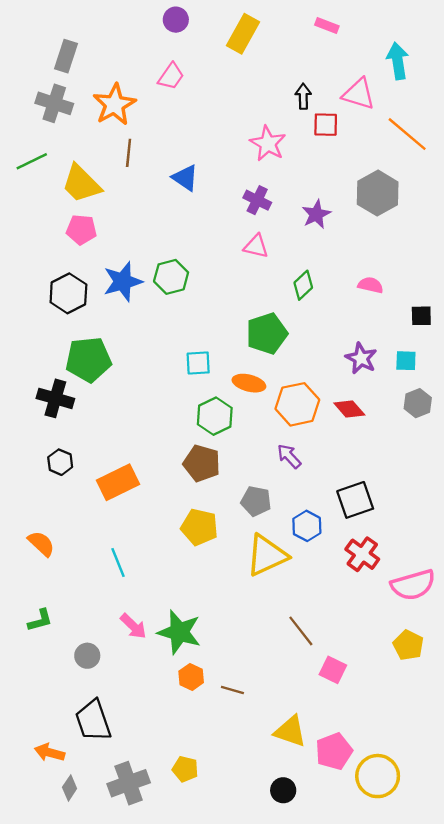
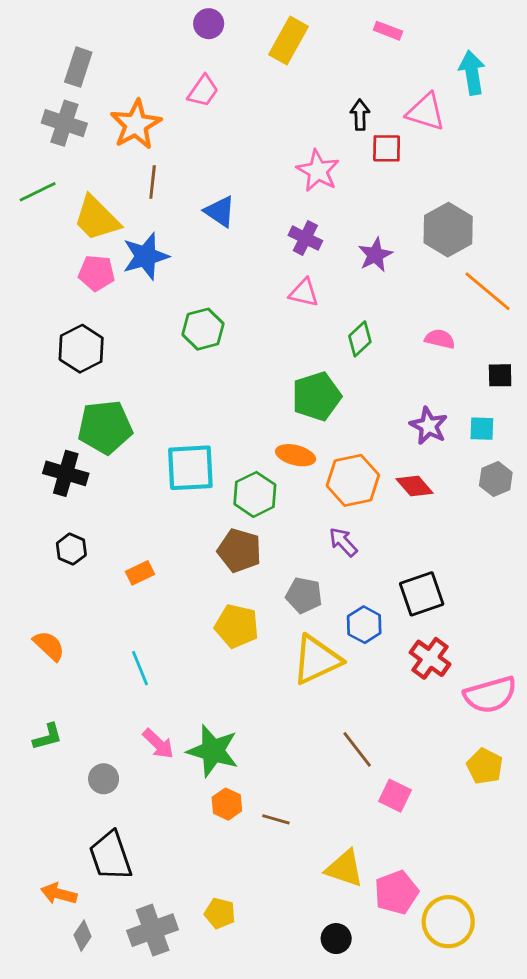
orange line: (407, 134) -> (487, 291), moved
blue star: (123, 282) -> (146, 256), moved
cyan square: (198, 363) -> (190, 468), moved, size x1.6
orange rectangle: (118, 482) -> (140, 573), size x0.6

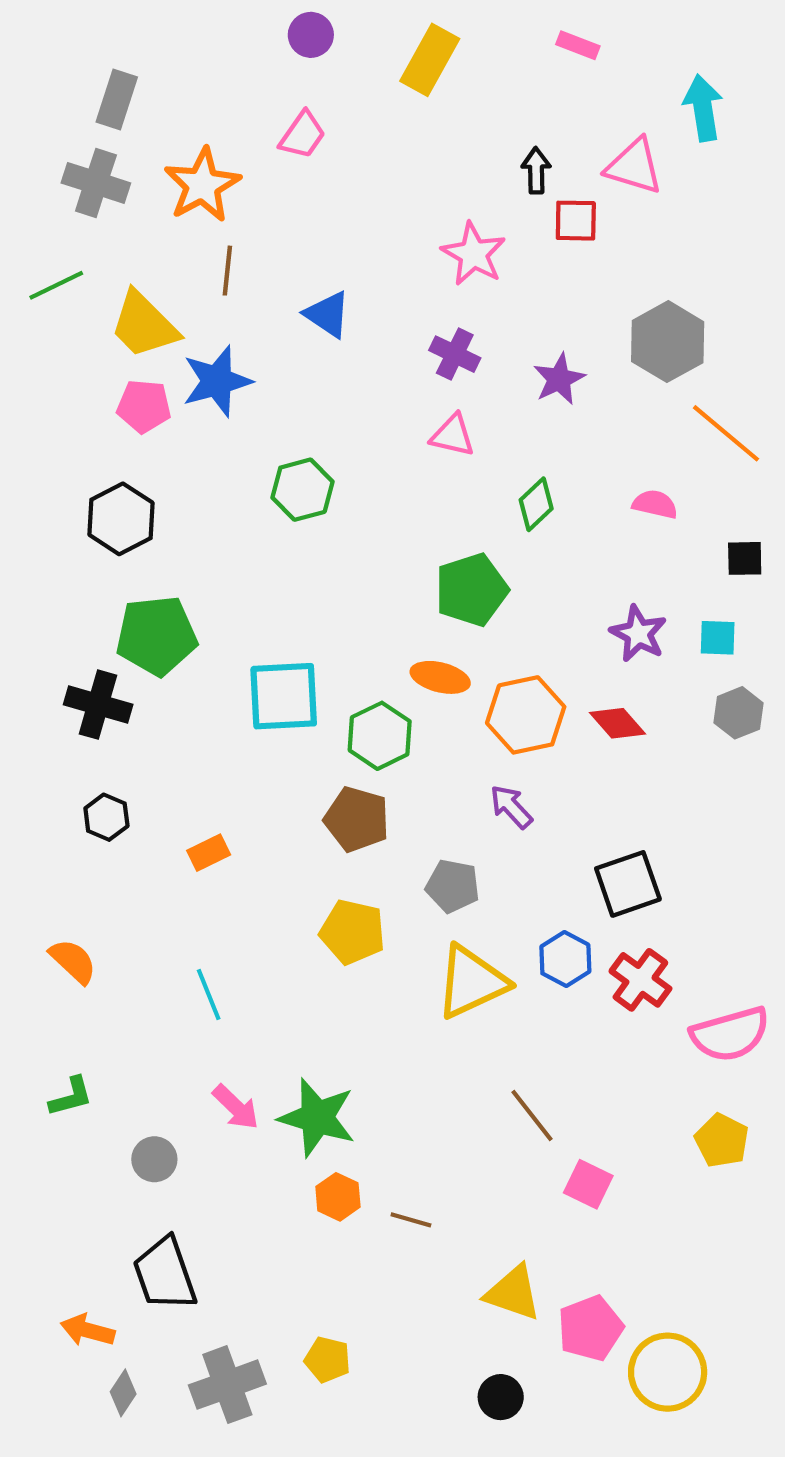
blue hexagon: (364, 625) -> (565, 959), moved

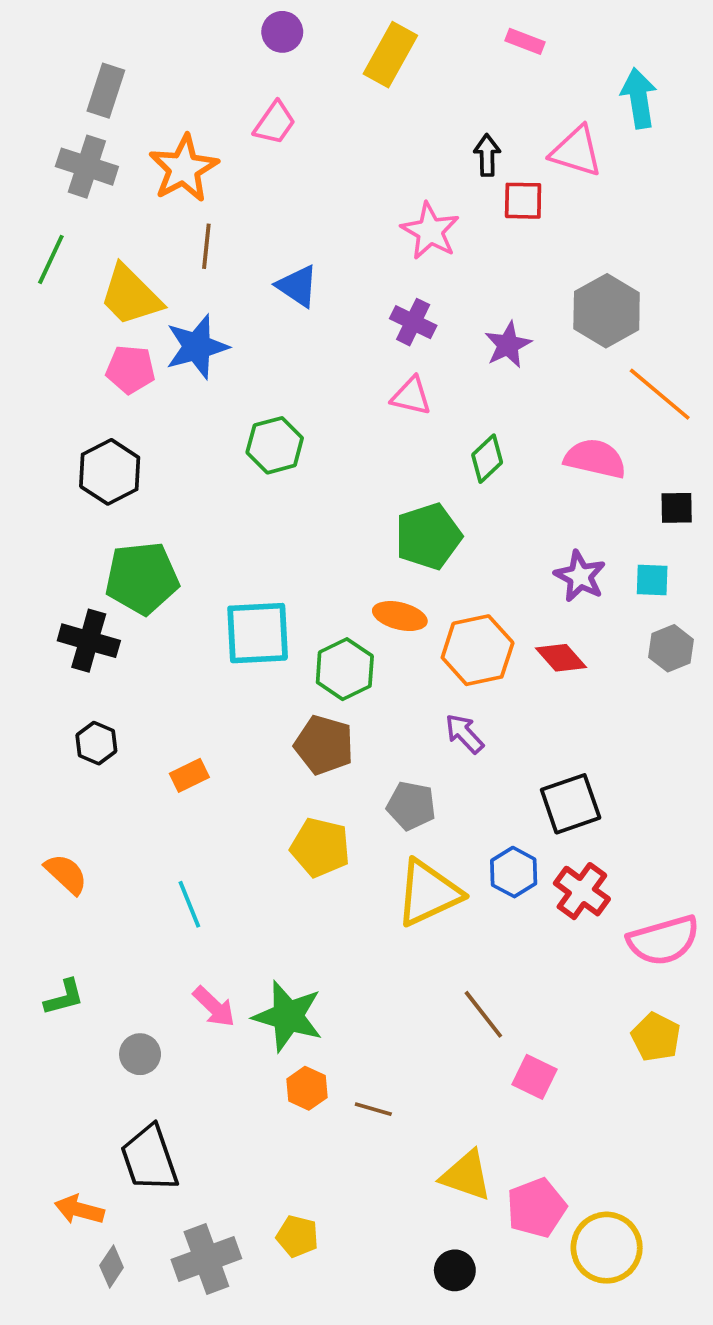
green line: (56, 285) -> (51, 259), turned -39
pink semicircle: (655, 504) -> (595, 459), size x1.5

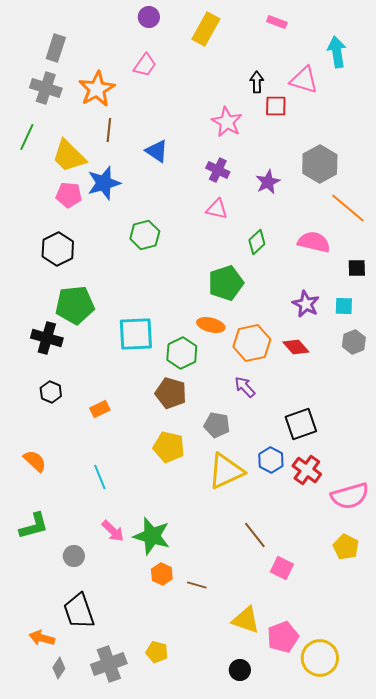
green L-shape: (64, 997) -> (34, 526), size x1.4

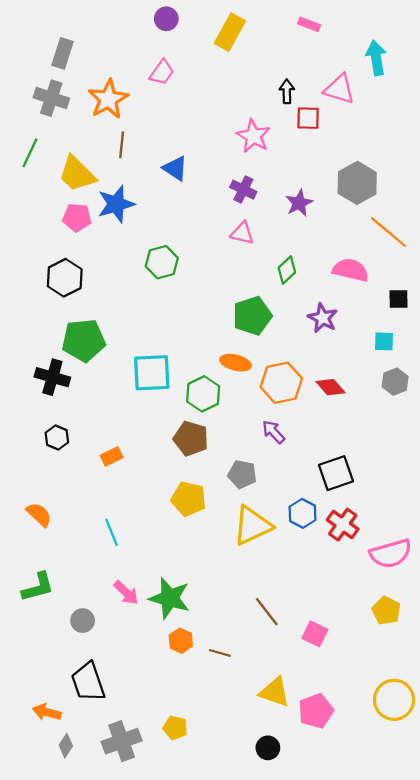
purple star: (306, 304) -> (323, 318), moved
brown line: (255, 535) -> (267, 612), moved
yellow circle: (320, 658) -> (394, 700), moved

